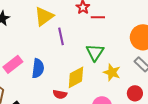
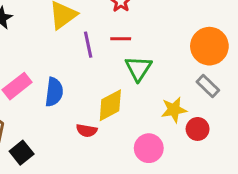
red line: (98, 17) -> (121, 39), moved
yellow star: (112, 72) -> (174, 110), moved, turned -30

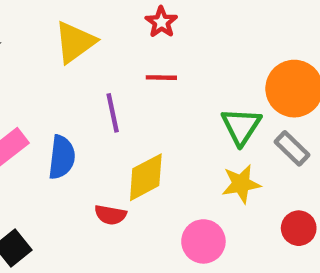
purple line: (88, 45) -> (113, 113), moved
green triangle: (138, 68) -> (241, 126), moved
red circle: (198, 129) -> (299, 228), moved

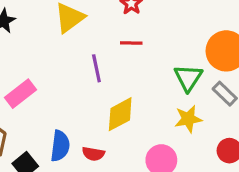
blue semicircle: (62, 157) -> (60, 146), moved
red semicircle: (110, 215) -> (93, 154), moved

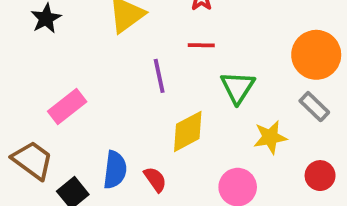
green triangle: (188, 78) -> (238, 87), moved
red semicircle: (93, 154) -> (155, 179), turned -135

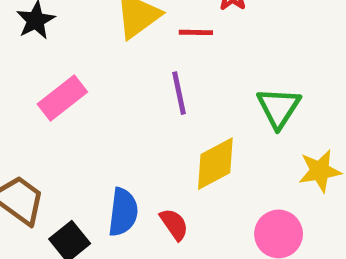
red line: (201, 45) -> (196, 32), moved
pink rectangle: (67, 107) -> (62, 98), moved

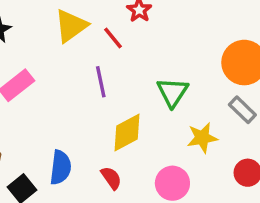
red line: (196, 32) -> (113, 38), turned 50
red semicircle: (174, 224) -> (111, 178), moved

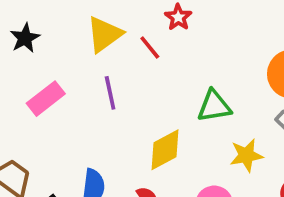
purple line: (101, 82) -> (110, 93), moved
green triangle: (172, 92) -> (214, 106), turned 48

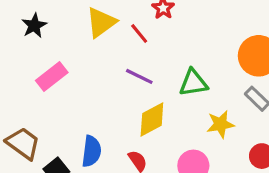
purple line: (110, 93) -> (139, 76), moved, turned -52

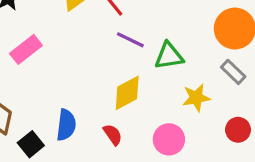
purple line: (139, 76) -> (130, 40), moved

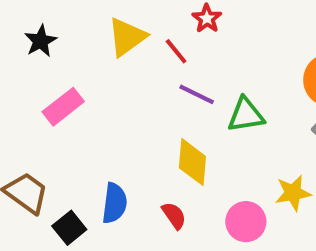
yellow diamond: (127, 93) -> (192, 162), turned -57
yellow star: (196, 98) -> (293, 193), moved

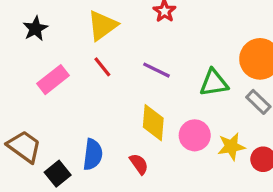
red line: (176, 51) -> (102, 67), moved
green triangle: (246, 115) -> (214, 83), moved
pink circle: (246, 222) -> (195, 135), moved

